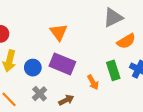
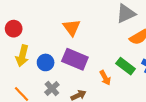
green rectangle: (113, 70) -> (126, 66), turned -36

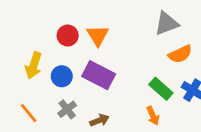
red circle: (14, 29) -> (68, 36), moved
orange arrow: (105, 78) -> (153, 116), moved

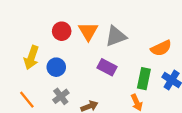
gray triangle: (167, 23) -> (116, 36), moved
purple rectangle: (99, 75) -> (107, 67), moved, size x0.7
green rectangle: (161, 89) -> (144, 79), turned 60

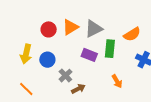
orange triangle: (88, 31) -> (70, 27), turned 36
green rectangle: (144, 79) -> (110, 49), moved
gray cross: (61, 96) -> (65, 76), moved

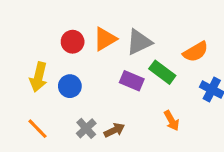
green rectangle: (110, 49) -> (162, 72), turned -60
gray cross: (65, 76) -> (86, 128), moved

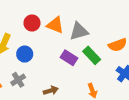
orange triangle: (105, 39) -> (55, 25), turned 42
gray cross: (86, 128) -> (18, 80), moved

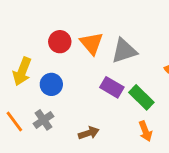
orange triangle: (55, 25) -> (92, 43), turned 30
green rectangle: (92, 55) -> (141, 97), moved

